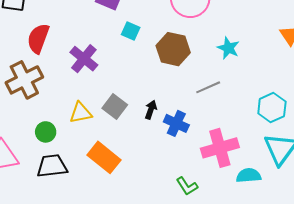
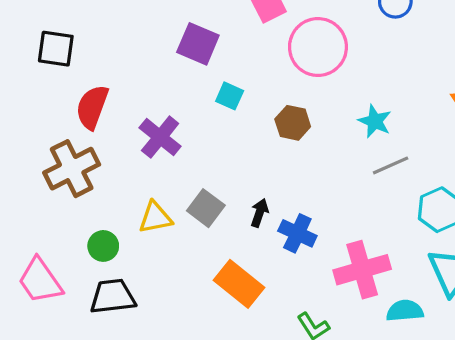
brown hexagon: (173, 49) -> (293, 123), size x0.7
gray line: (208, 87) -> (391, 165), moved
orange rectangle: (104, 157) -> (239, 284), moved

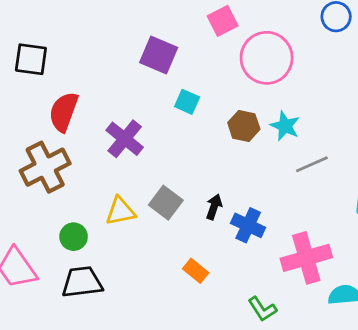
cyan star: (375, 121) -> (285, 126), moved
gray line: (391, 165) -> (312, 164), moved
orange rectangle: (239, 284) -> (196, 271), size x0.6

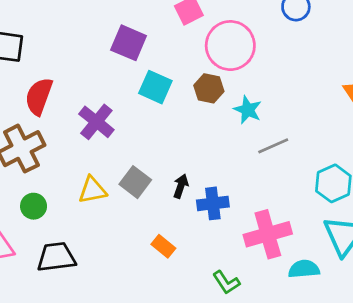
cyan square: (187, 102) -> (155, 87), size x1.4
brown hexagon: (244, 126) -> (209, 88), moved
blue cross: (248, 225) -> (213, 203), turned -32
green circle: (74, 237) -> (34, 206), moved

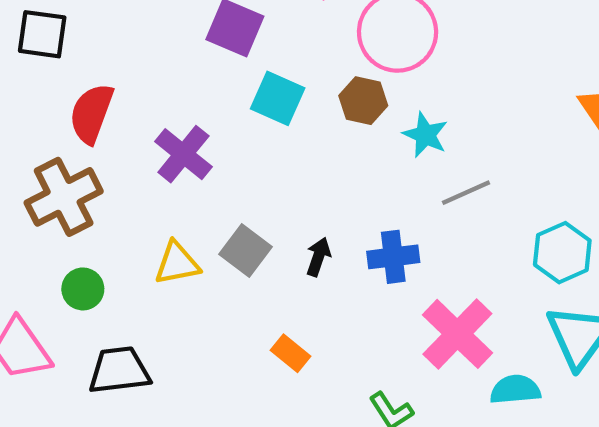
blue cross: (213, 203) -> (393, 257), moved
pink cross: (268, 234) -> (457, 334), turned -30

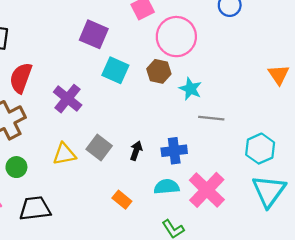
gray line: (466, 193) -> (211, 118), turned 30
cyan semicircle: (515, 390) -> (167, 187), moved

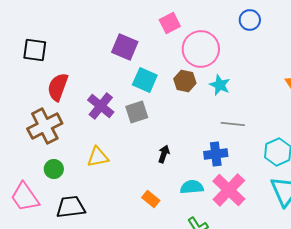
cyan star: (190, 89) -> (220, 85), moved
gray square: (99, 147) -> (137, 112), moved, turned 35
blue cross: (174, 151) -> (216, 154), moved

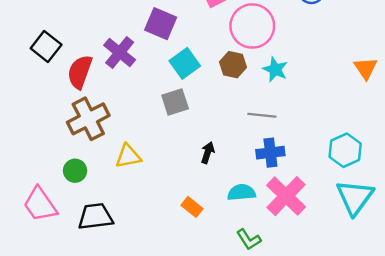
black square: (35, 50) -> (46, 46), moved, turned 30
cyan square: (145, 80) -> (185, 63), turned 30
purple cross: (101, 106) -> (120, 53), moved
gray line: (233, 124) -> (262, 115), moved
brown cross: (45, 126) -> (88, 119), moved

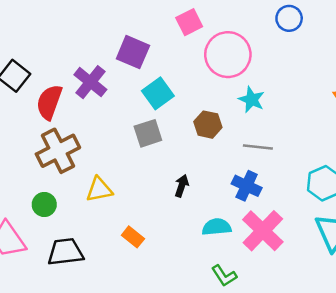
brown hexagon: (233, 65) -> (208, 125), moved
gray line: (262, 115) -> (258, 147), moved
blue cross: (270, 153) -> (247, 186), turned 32
orange rectangle: (192, 207) -> (133, 237), moved

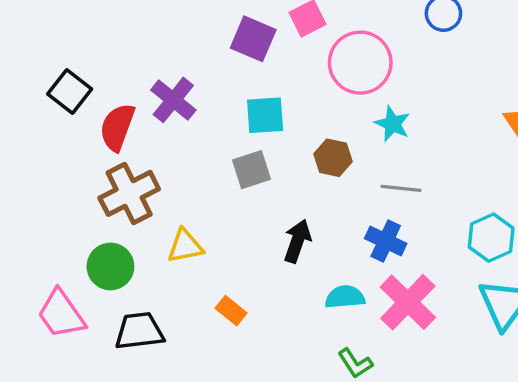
purple square: (133, 52) -> (253, 39), moved
cyan square: (158, 93) -> (265, 115), turned 32
black arrow: (182, 186) -> (297, 241), size x1.4
green circle: (44, 204) -> (110, 266), size x1.4

